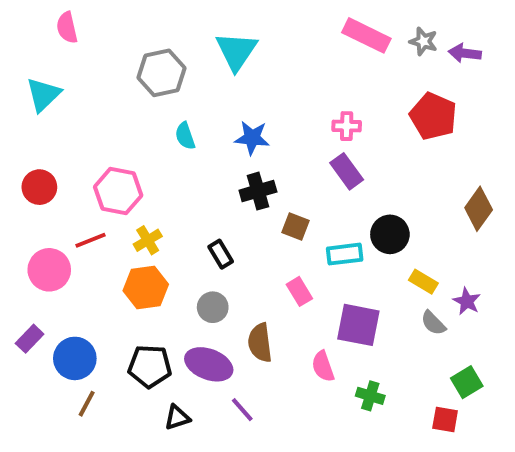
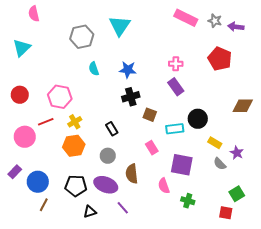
brown diamond: (479, 209) -> (243, 106), turned 55

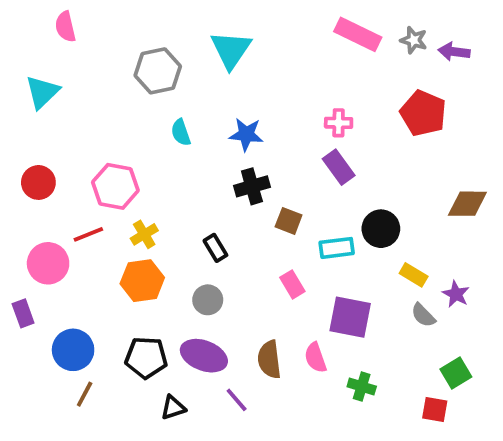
purple rectangle: (15, 172) -> (23, 313), moved, turned -64
brown semicircle: (132, 174) -> (269, 359), moved

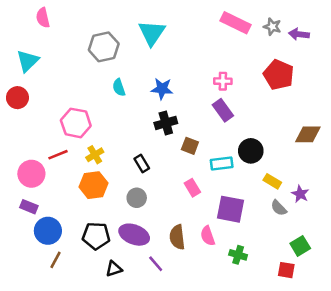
red circle: (38, 182) -> (17, 98), moved
purple rectangle: (23, 313) -> (29, 207), moved, turned -48

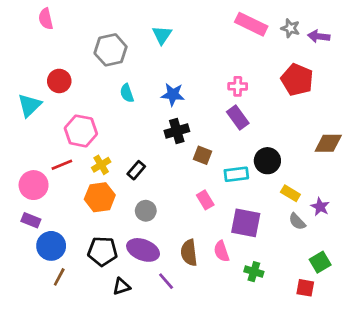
cyan triangle: (152, 33) -> (162, 35), size x0.7
cyan triangle: (28, 61) -> (29, 105), moved
red circle: (17, 98) -> (59, 81), moved
black rectangle: (142, 164) -> (136, 170), moved, turned 72

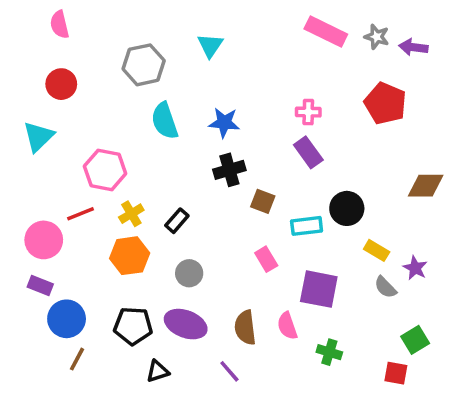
red circle: (59, 81) -> (61, 84), moved
cyan semicircle: (127, 93) -> (165, 121), size x1.5
purple line: (166, 281) -> (229, 371), moved

